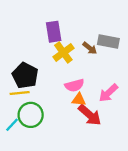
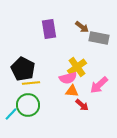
brown arrow: (90, 48) -> (82, 27), moved
yellow cross: (63, 53) -> (77, 67), moved
yellow line: (20, 93) -> (31, 83), moved
red arrow: (90, 115) -> (82, 105), size x0.6

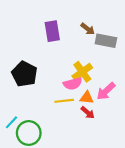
yellow line: (31, 83) -> (64, 101), moved
orange triangle: (72, 91) -> (87, 98), moved
green circle: (28, 105) -> (29, 133), moved

